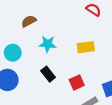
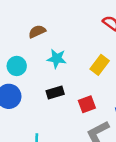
yellow rectangle: (86, 47) -> (100, 65), turned -49
black rectangle: (48, 74) -> (55, 93), turned -72

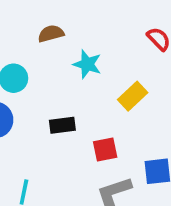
cyan star: (57, 59) -> (87, 64), moved

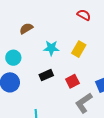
cyan star: (87, 64) -> (51, 48), moved

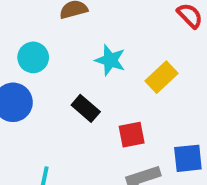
black rectangle: (46, 75) -> (86, 108), turned 48

